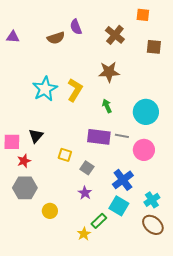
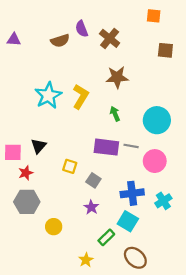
brown cross: (115, 35) -> (110, 38), moved
blue cross: (123, 180) -> (132, 193), turned 30
cyan cross: (152, 200) -> (163, 201), moved
brown ellipse: (153, 225) -> (135, 258), moved
yellow star: (84, 234) -> (86, 260), moved

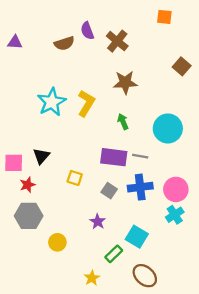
brown square: (165, 50) -> (182, 66), moved, turned 35
pink circle: (155, 161) -> (176, 189), moved
gray square: (93, 180) -> (109, 191), moved
blue cross: (132, 193) -> (140, 187), moved

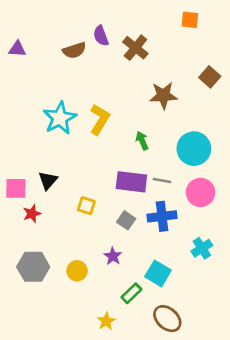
brown star: (125, 82) -> (163, 95), moved
pink circle: (176, 189) -> (201, 192), moved
gray hexagon: (29, 216) -> (33, 267), moved
yellow circle: (57, 242) -> (77, 271), moved

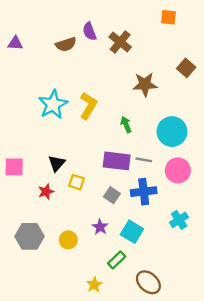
black triangle: (48, 180) -> (57, 163), moved
red star: (32, 214) -> (46, 192), moved
cyan square: (158, 273) -> (132, 232), moved

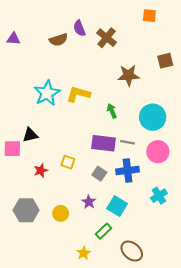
brown square: (186, 68) -> (165, 61), turned 35
yellow L-shape: (88, 106) -> (78, 94), turned -105
black triangle: (57, 163) -> (30, 135), moved, turned 35

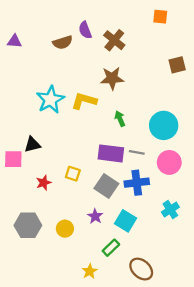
brown star: (129, 75) -> (112, 78), moved
gray square: (99, 174) -> (106, 186), size x1.5

